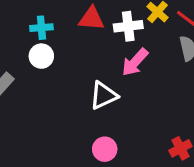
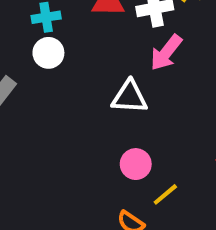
white triangle: (103, 95) -> (130, 97), turned 32

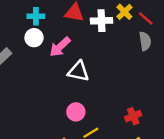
pink arrow: (166, 53) -> (60, 47), moved

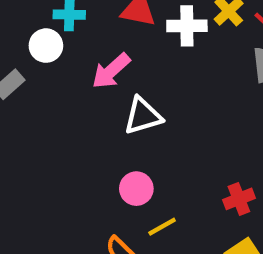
white circle: (34, 38) -> (46, 46), moved
white triangle: (78, 71) -> (143, 116), turned -30

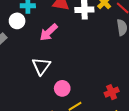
white triangle: (143, 116) -> (41, 66), moved, turned -36

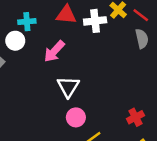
white triangle: (41, 66) -> (68, 87), moved

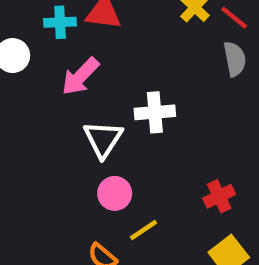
white cross: (95, 21) -> (155, 112), moved
cyan cross: (27, 22) -> (60, 22), moved

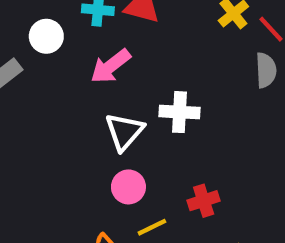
red cross: (219, 196) -> (204, 201), moved

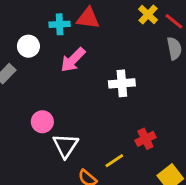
white triangle: (124, 132) -> (66, 146), moved
pink circle: (128, 187) -> (42, 122), moved

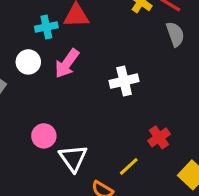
white circle: (28, 46) -> (28, 62), moved

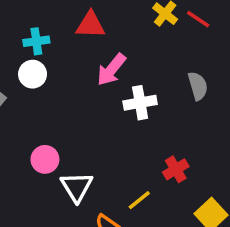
cyan cross: (46, 27) -> (36, 41), moved
gray semicircle: (175, 34) -> (198, 86), moved
pink arrow: (67, 63) -> (111, 70), moved

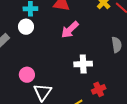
white cross: (140, 103) -> (83, 64), moved

